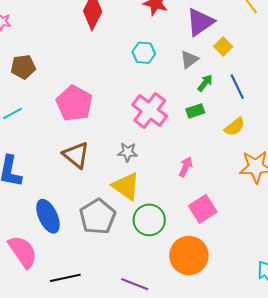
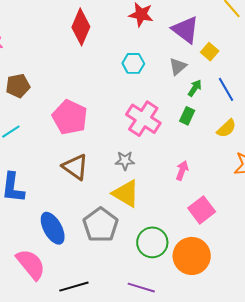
purple triangle: (200, 22) -> (186, 30), turned -44
green rectangle: (195, 111) -> (187, 116), turned -42
green circle: (149, 220) -> (152, 242), moved

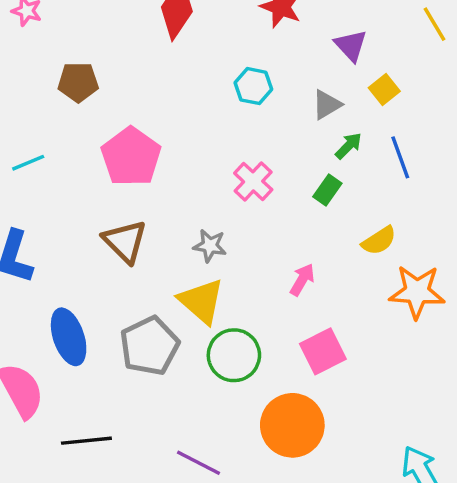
purple triangle: (186, 30) -> (351, 45), size x0.7
brown pentagon: (18, 86) -> (78, 82), moved
pink cross: (143, 119) -> (253, 181), size x0.7
yellow semicircle: (226, 128) -> (379, 241), moved
green circle: (152, 242) -> (234, 355), moved

